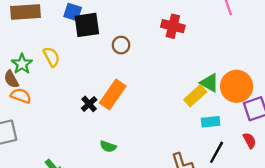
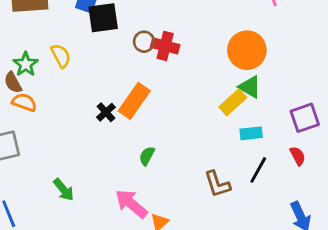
red cross: (173, 26) -> (165, 46), moved
orange circle: (237, 86) -> (247, 50), moved
green semicircle: (108, 146) -> (147, 156), moved, turned 98

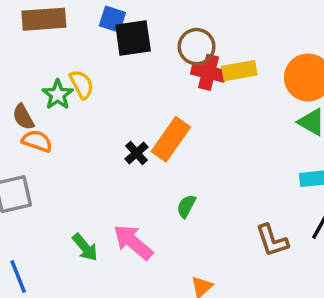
brown circle: (144, 42) -> (197, 47), moved, size x1.4
green star: (26, 64) -> (58, 95), moved
yellow rectangle: (233, 102) -> (239, 71), moved, turned 32
pink arrow: (131, 204) -> (133, 242), moved

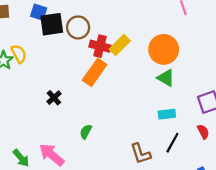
brown circle: (197, 47) -> (78, 27), moved
yellow rectangle: (239, 71) -> (120, 45), turned -35
orange rectangle: (171, 139) -> (95, 72), moved

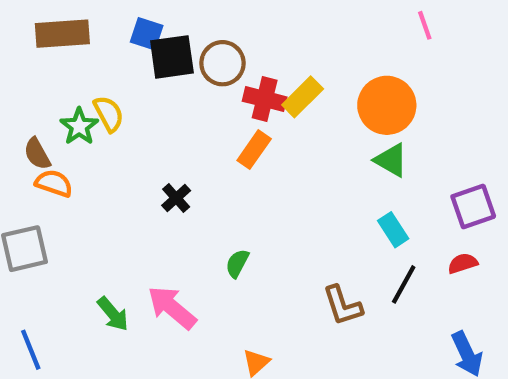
orange rectangle: (95, 72) -> (254, 150), size x0.7
cyan rectangle: (167, 114) -> (393, 230), turned 63
red semicircle: (203, 132) -> (463, 263), turned -80

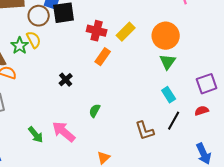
brown circle: (222, 63) -> (39, 16), moved
red cross: (265, 99) -> (97, 31), moved
green triangle: (391, 160) -> (168, 62), turned 36

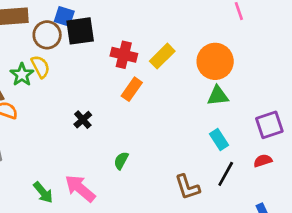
green triangle: (168, 62) -> (218, 96), turned 48

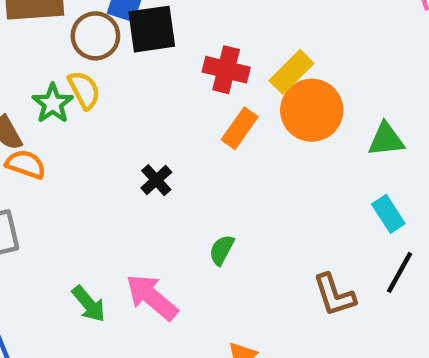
orange circle: (215, 61) -> (312, 110), moved

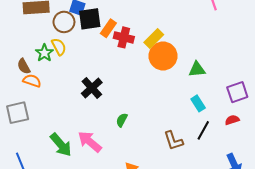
orange rectangle: (240, 128) -> (108, 28), moved
black cross: (156, 180) -> (92, 88), size x1.5
green arrow: (89, 304) -> (61, 145), size x1.4

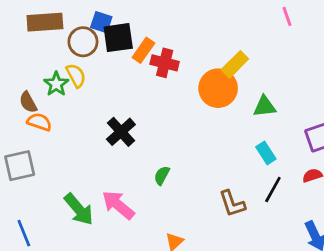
yellow rectangle: (154, 38) -> (235, 64), moved

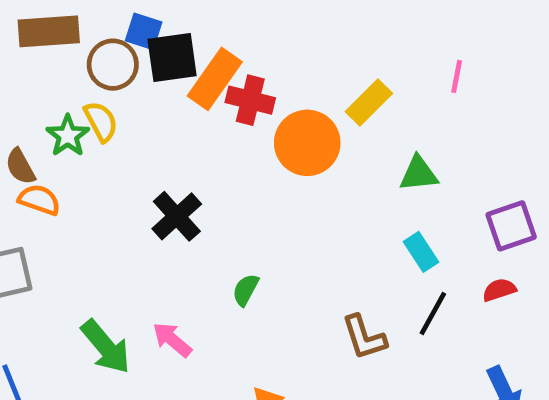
pink line: (287, 16) -> (457, 76), moved, turned 30
orange rectangle: (143, 50) -> (215, 79), size x1.4
orange circle: (218, 88) -> (307, 143), moved
pink arrow: (118, 205) -> (172, 340), size x0.7

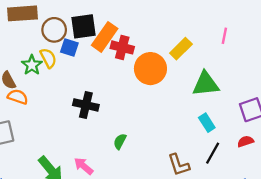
blue square: (144, 31) -> (69, 47), moved
green triangle: (419, 174) -> (206, 84), size x1.4
black cross: (177, 216) -> (86, 105), turned -35

